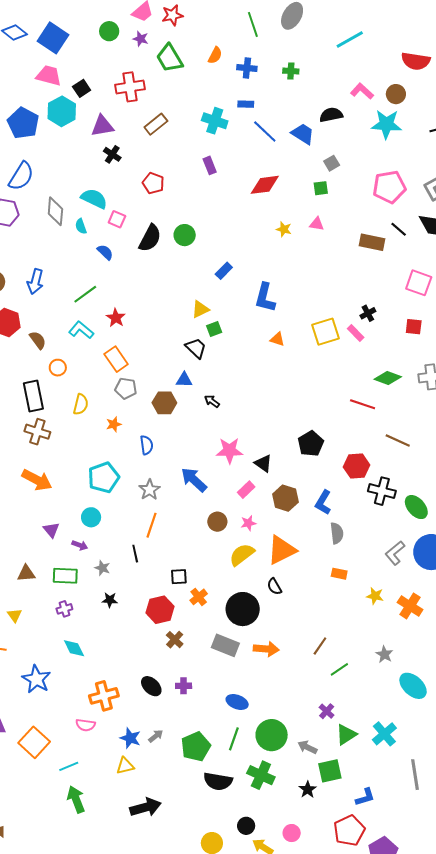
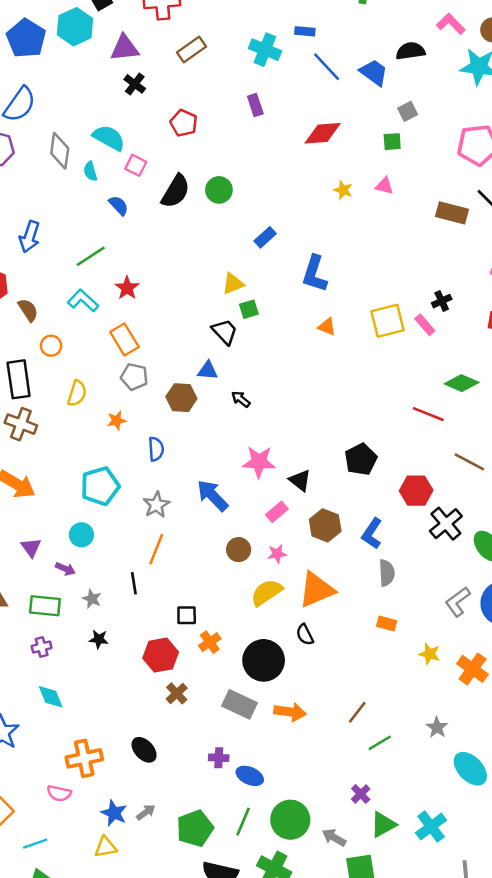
black cross: (382, 491) -> (446, 524), turned 32
purple cross: (184, 686) -> (219, 758), moved

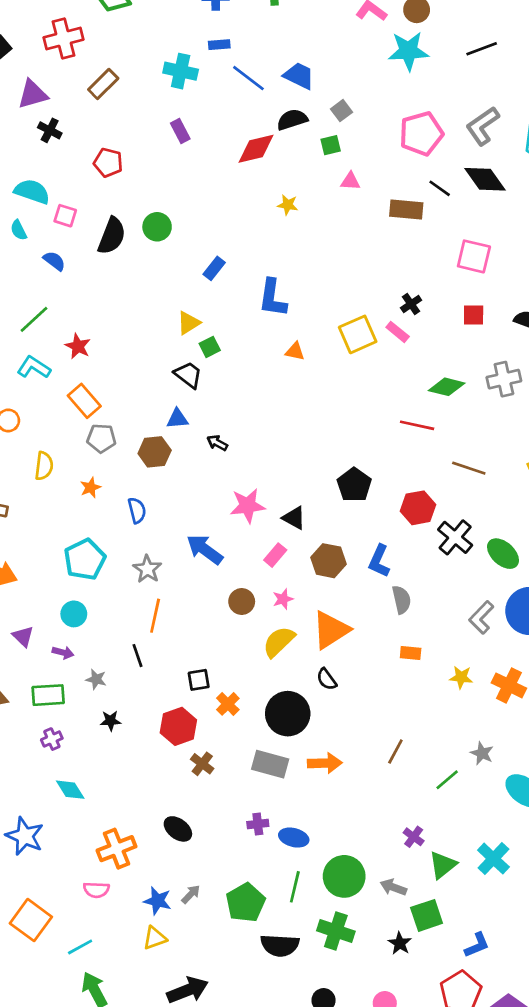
black semicircle: (411, 51) -> (292, 120), moved
pink triangle: (384, 186) -> (350, 181), moved
green line: (380, 743) -> (447, 780), moved

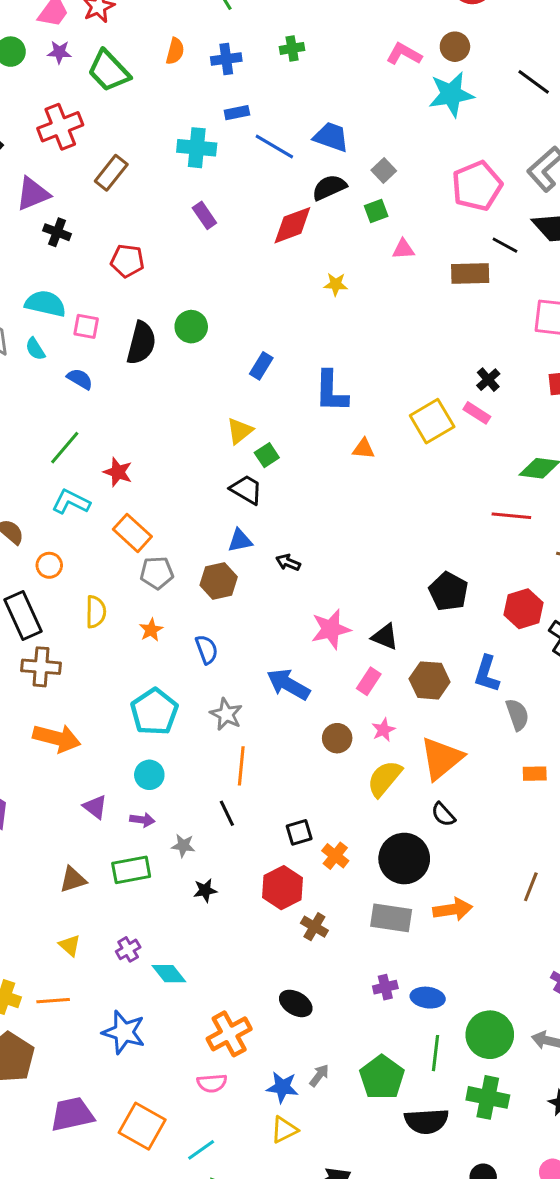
black line: (482, 49) -> (534, 82), turned 64
purple cross: (52, 739) -> (128, 949), moved

